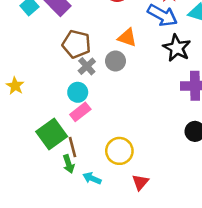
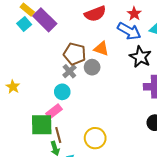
brown pentagon: (76, 44) -> (75, 54), moved
pink rectangle: (80, 112) -> (54, 111), moved
green square: (52, 134) -> (42, 125), turned 35

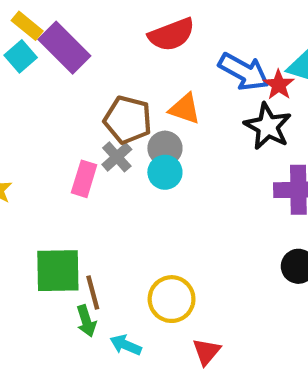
red star: (134, 14) -> (279, 85), moved
cyan circle: (62, 92) -> (165, 172), moved
pink rectangle: (54, 111) -> (84, 179), moved, turned -35

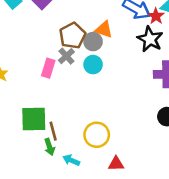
brown pentagon: (128, 120) -> (72, 36), turned 30
gray circle: (165, 148) -> (93, 42), moved
red triangle: (207, 352) -> (116, 164), turned 49

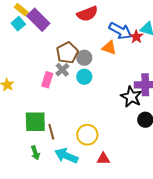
orange triangle: (104, 29) -> (109, 48), moved
black star: (150, 39) -> (131, 97), moved
green arrow: (49, 147) -> (35, 153), moved
cyan arrow: (71, 160) -> (66, 156), size x1.6

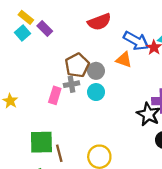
purple rectangle: (38, 20) -> (45, 29), size x0.6
gray cross: (62, 70) -> (72, 84), turned 32

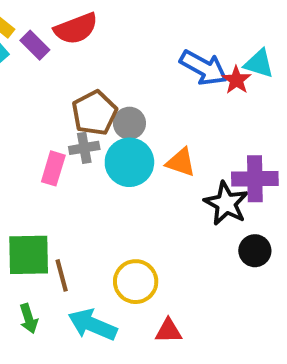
red semicircle: (99, 22) -> (76, 29), moved
orange triangle: (124, 60) -> (181, 162), moved
cyan circle: (96, 92) -> (129, 162), size x1.5

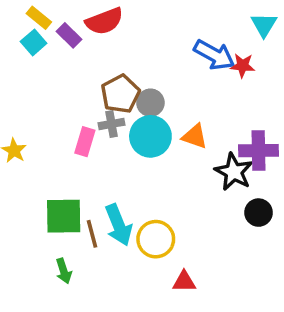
cyan triangle: (259, 64) -> (264, 25), moved, turned 44
red star: (236, 80) -> (243, 66), turned -30
cyan arrow: (92, 325) -> (119, 225), moved, turned -135

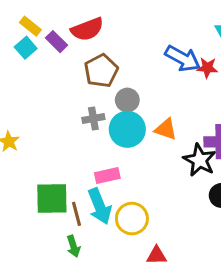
brown pentagon: (120, 94) -> (101, 71), moved
pink rectangle: (85, 142) -> (107, 175), moved, turned 60
green arrow: (64, 271) -> (73, 246), moved

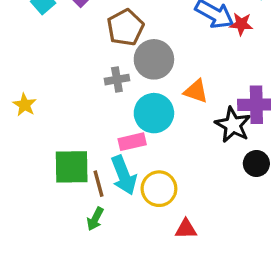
gray circle: (127, 100) -> (154, 59), size x1.5
cyan circle: (127, 129) -> (154, 113), moved
green arrow: (73, 246) -> (95, 219), turned 45

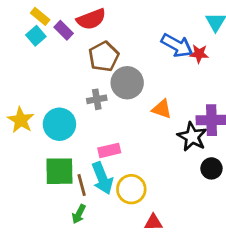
yellow star: (25, 105) -> (21, 120), size x1.4
cyan circle: (154, 113) -> (59, 124), moved

